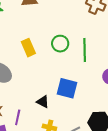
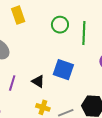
yellow rectangle: (28, 48) -> (18, 15), moved
purple line: (18, 117) -> (12, 83), moved

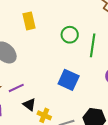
black triangle: (38, 81) -> (29, 105), moved
purple line: (12, 83) -> (16, 88), turned 42

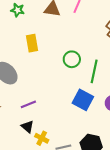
blue square: (69, 80) -> (83, 100), moved
purple line: (16, 88) -> (28, 104), moved

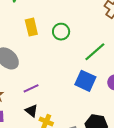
green circle: (72, 59) -> (61, 32), moved
green line: (94, 71) -> (95, 52), turned 40

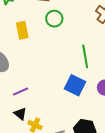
green circle: (61, 32) -> (54, 19), moved
green line: (95, 52) -> (85, 56), turned -60

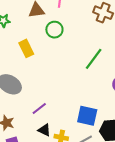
green line: (85, 56) -> (94, 59), turned 60
blue square: (75, 85) -> (87, 116), moved

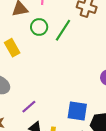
green line: (94, 59) -> (63, 30), moved

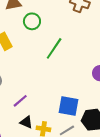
green line: (63, 30) -> (54, 48), moved

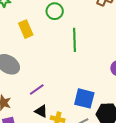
green line: (54, 48) -> (75, 40), turned -40

